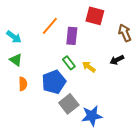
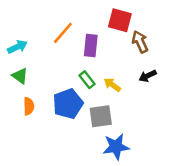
brown arrow: (125, 33) -> (140, 42), moved
cyan arrow: (14, 37) -> (17, 47), turned -63
gray square: (69, 104) -> (101, 116), moved, turned 30

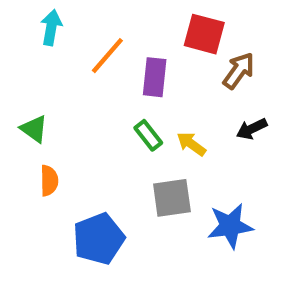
brown arrow: (140, 42) -> (239, 71), turned 60
cyan arrow: (17, 47) -> (51, 28), moved, turned -54
blue pentagon: (68, 104) -> (99, 239), moved
blue star: (116, 147) -> (230, 226), moved

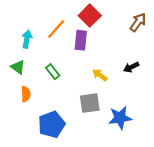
cyan arrow: (51, 28) -> (27, 39), moved
red square: (204, 34) -> (90, 16), moved, turned 30
brown arrow: (239, 71) -> (138, 22), moved
green rectangle: (148, 135) -> (53, 72), moved

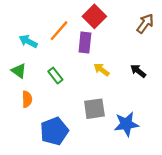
cyan arrow: (27, 39) -> (28, 41), turned -72
black arrow: (131, 67) -> (138, 71), turned 64
yellow arrow: (100, 75) -> (101, 70), moved

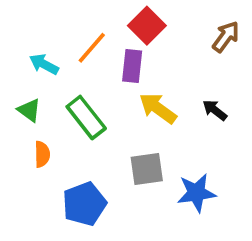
yellow arrow: (101, 70) -> (158, 108), size x1.5
green rectangle: (55, 76) -> (86, 118), size x1.6

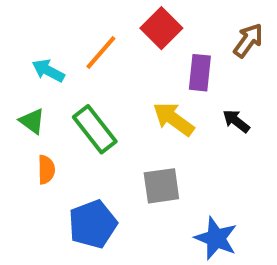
purple rectangle: (132, 66) -> (200, 73), moved
blue star: (196, 193) -> (216, 238), moved, turned 30

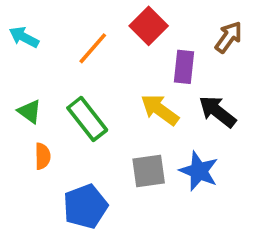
cyan arrow: (48, 71) -> (24, 37), moved
black arrow: (236, 121) -> (217, 112), size x1.5
blue star: (216, 238) -> (199, 171), moved

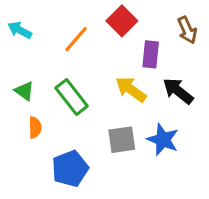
brown arrow: (229, 37) -> (187, 30), turned 120

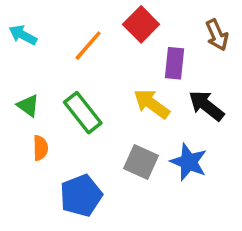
gray square: (122, 140) -> (141, 162), turned 32

